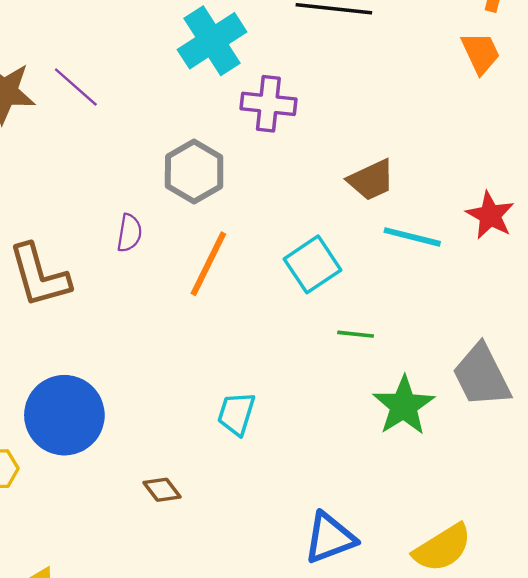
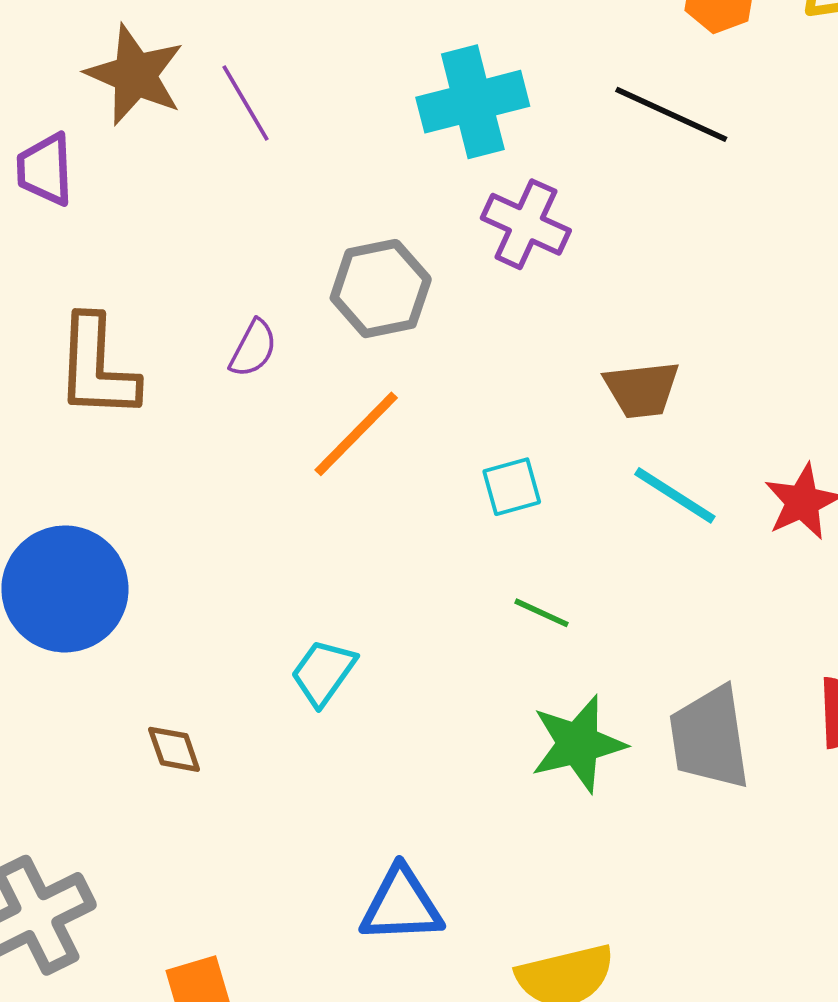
cyan square: (312, 264) -> (512, 487), size x0.7

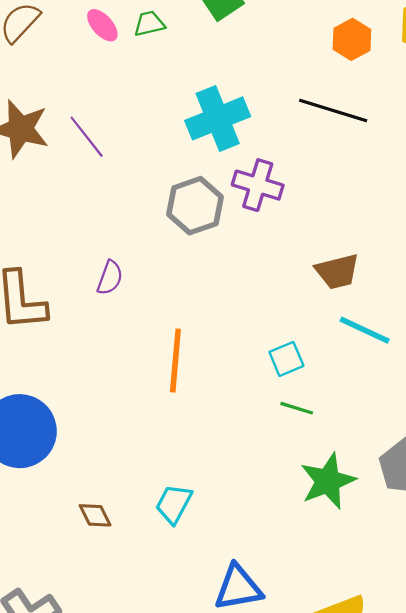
gray hexagon: (381, 289) -> (195, 206), moved
orange line: (356, 434) -> (175, 360), moved, turned -32
cyan square: (512, 487) -> (286, 359), moved
cyan trapezoid: (323, 672) -> (174, 504), moved

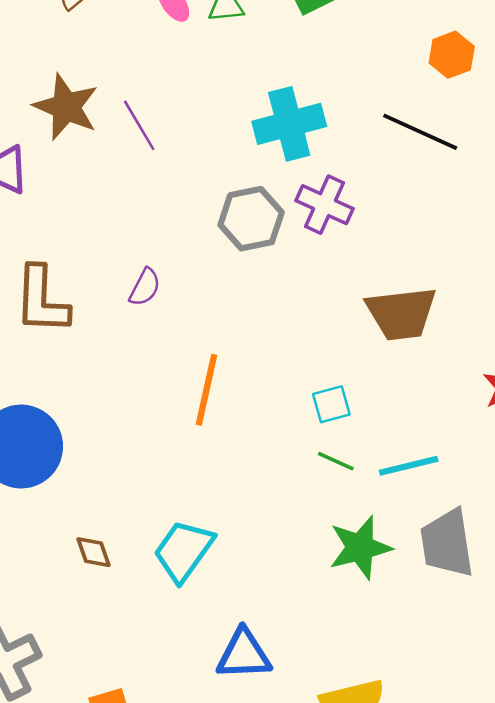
brown trapezoid: (337, 272) -> (401, 313), size x1.4
cyan line: (365, 330) -> (409, 466), moved, turned -46
cyan trapezoid: (174, 504) -> (184, 551), size x1.4

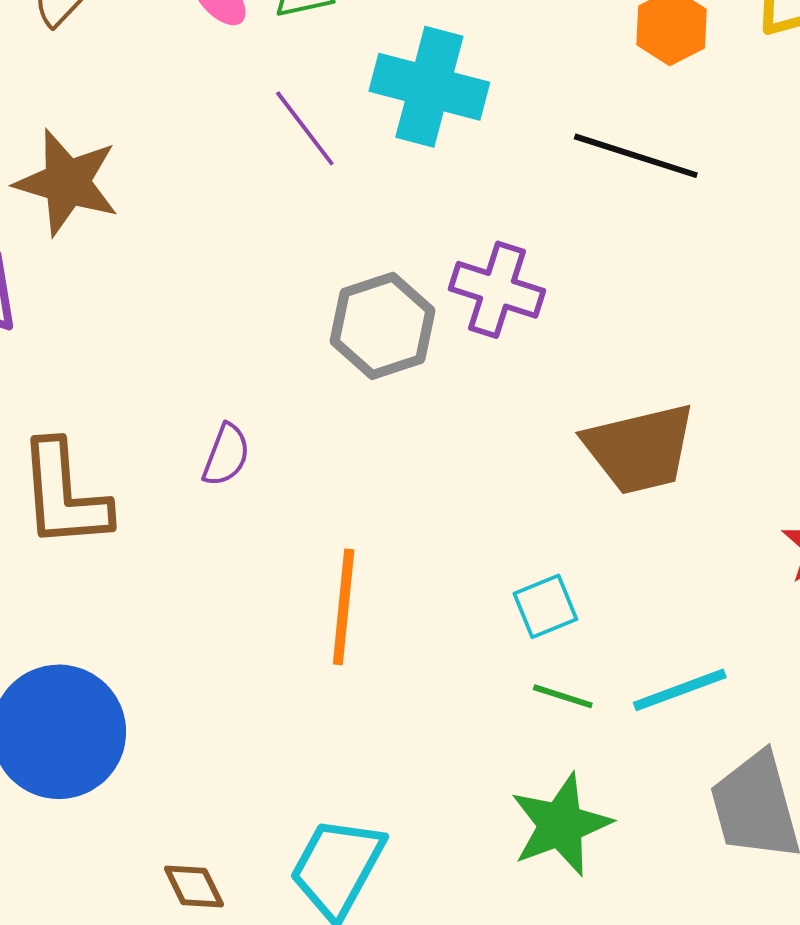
cyan cross: (289, 124) -> (429, 87), moved, turned 36
purple line: (139, 125) -> (305, 128), moved
green star: (360, 548) -> (561, 825), moved

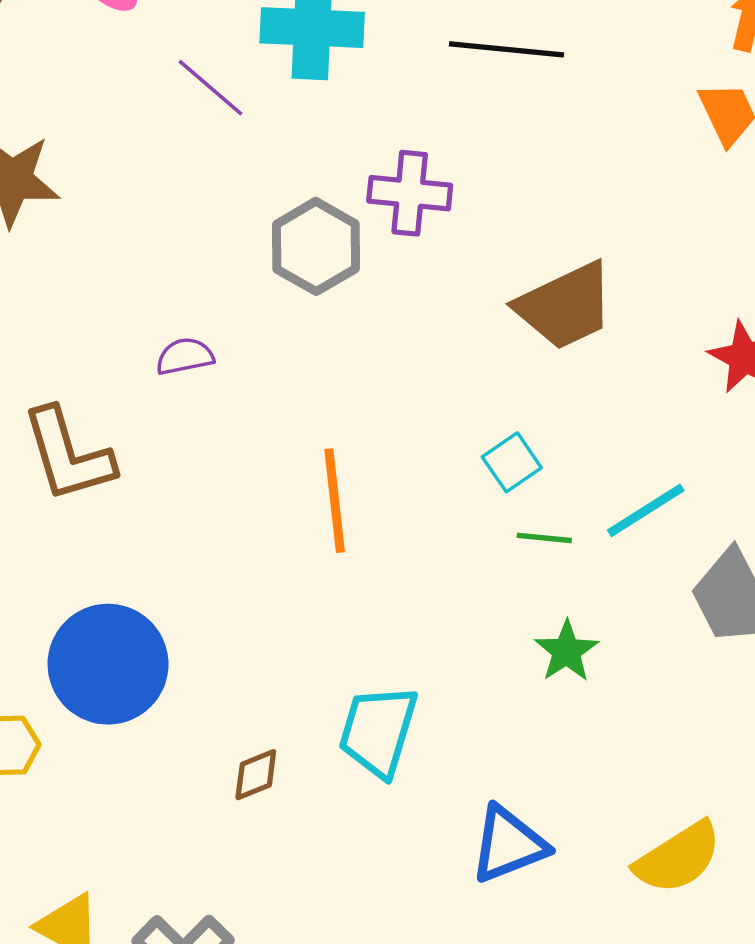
purple semicircle: (226, 455) -> (185, 356), moved, turned -110
green star: (561, 825) -> (566, 651), size x0.7
brown diamond: (194, 887) -> (256, 775), turned -74

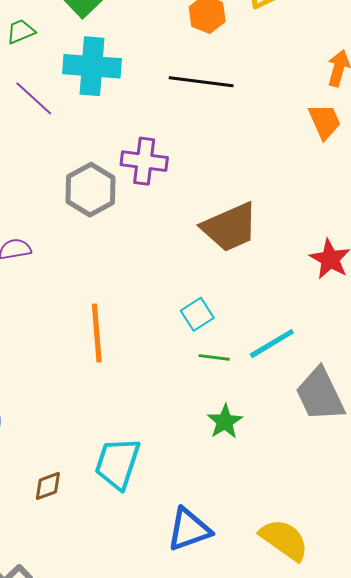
yellow semicircle: (678, 858) -> (284, 540), turned -114

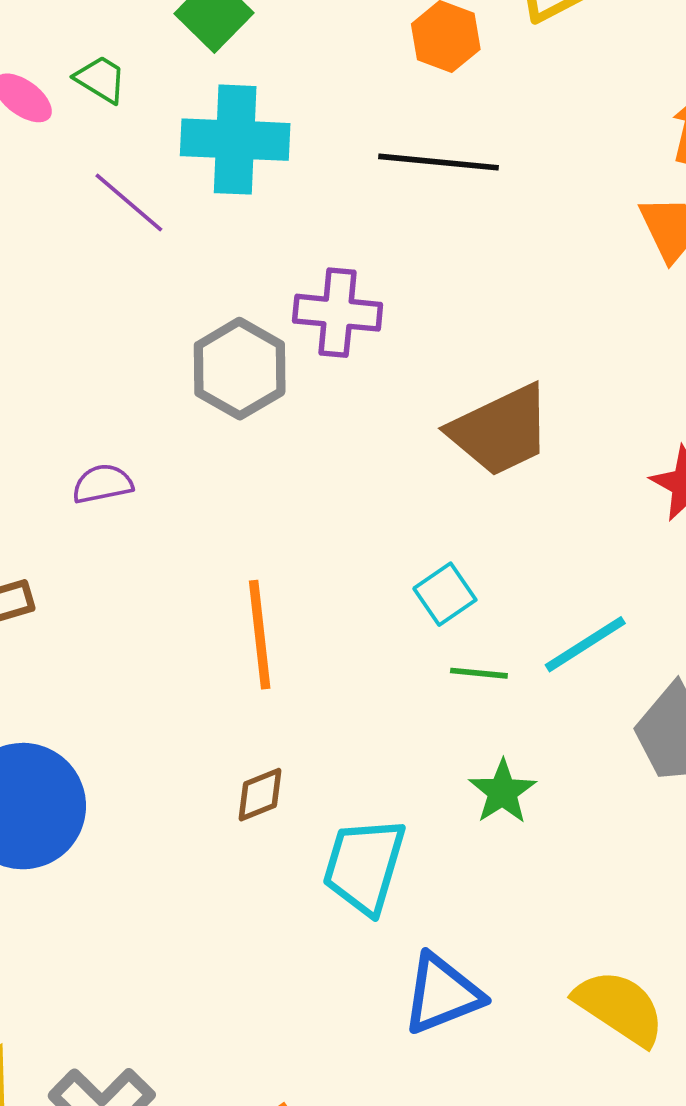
green trapezoid: (21, 31) -> (101, 79), turned 56
cyan trapezoid: (117, 463) -> (364, 866), moved
brown diamond: (48, 486) -> (260, 795), moved

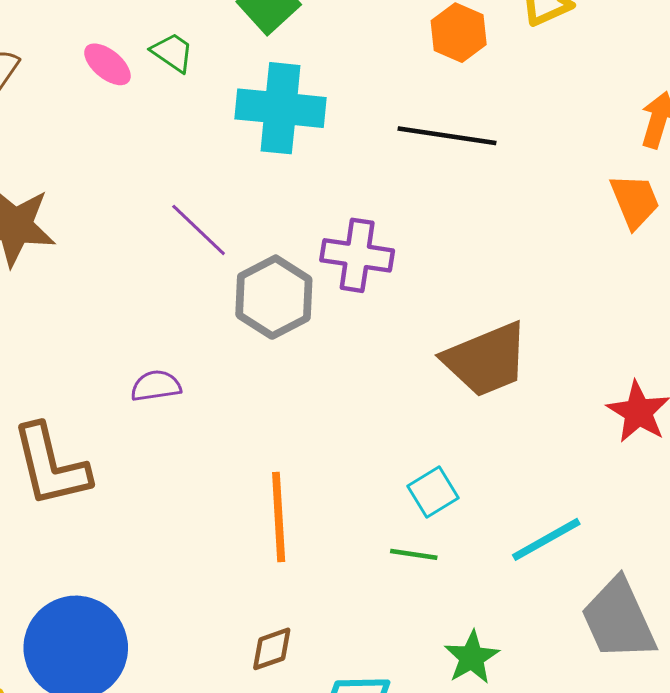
purple line: (129, 203) -> (199, 230), moved
green line: (479, 673) -> (414, 554), moved

